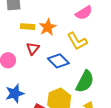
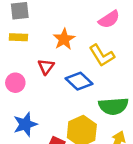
yellow rectangle: (28, 27) -> (18, 37), moved
green semicircle: (85, 82) -> (113, 106), turned 60

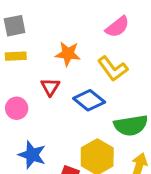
orange star: (64, 39) -> (68, 54), turned -30
blue star: (25, 124) -> (32, 155), turned -30

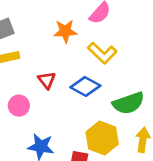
orange star: (68, 54) -> (65, 31), moved

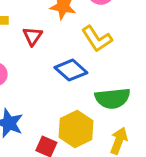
red triangle: (47, 80) -> (33, 36), moved

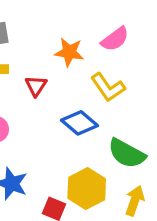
green semicircle: (113, 98) -> (127, 153), turned 36

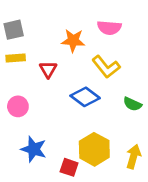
pink semicircle: (115, 39) -> (109, 28), turned 45
green semicircle: (127, 153) -> (132, 104), moved, size x0.6

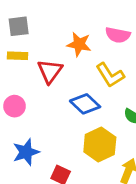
red triangle: (48, 69) -> (50, 71), size x1.4
blue star: (34, 149) -> (26, 152), turned 30
yellow hexagon: (94, 149) -> (100, 145), moved

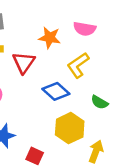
yellow L-shape: (110, 75) -> (78, 65), turned 88

